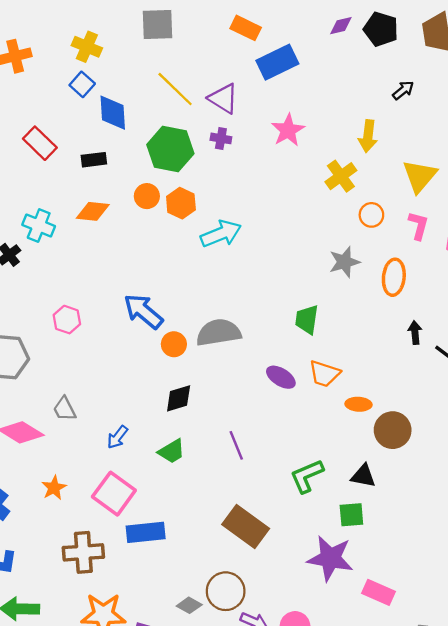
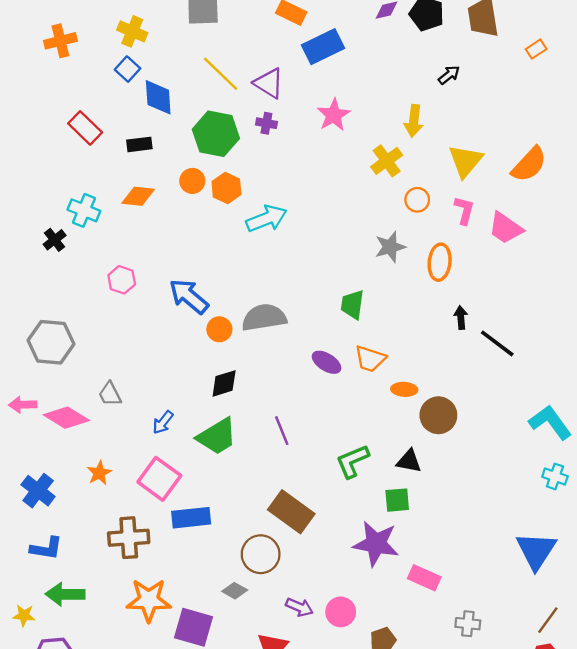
pink hexagon: (67, 320) -> (122, 280), moved
green trapezoid: (172, 451) -> (217, 436), size x1.5
brown circle: (226, 591) -> (261, 554), moved

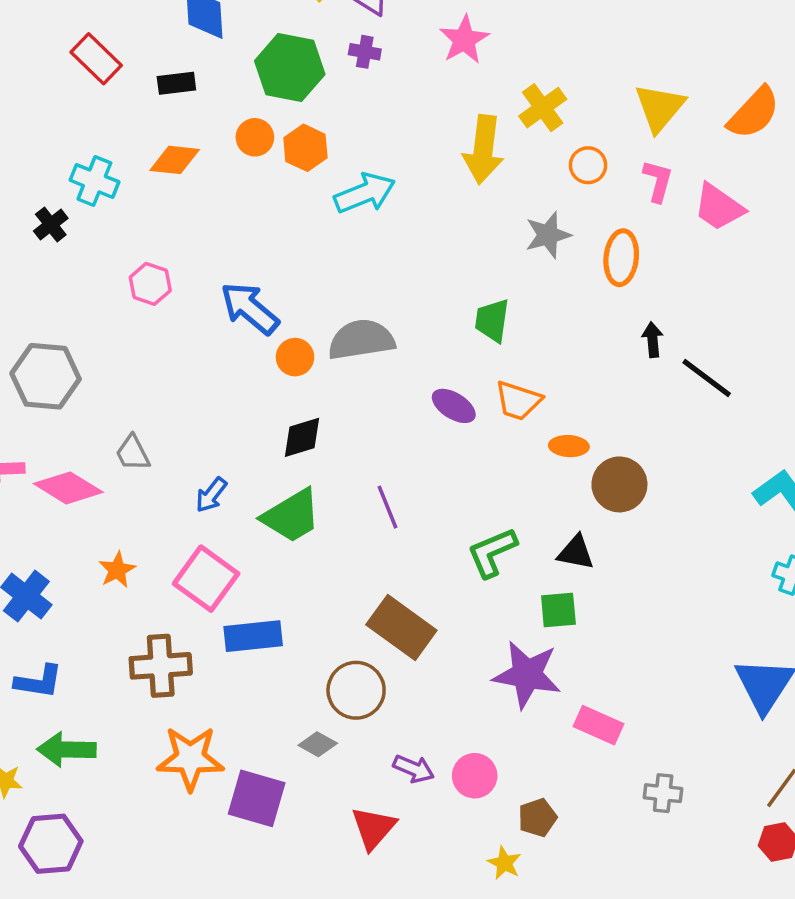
yellow arrow: (414, 121) -> (483, 150), moved, size x1.4

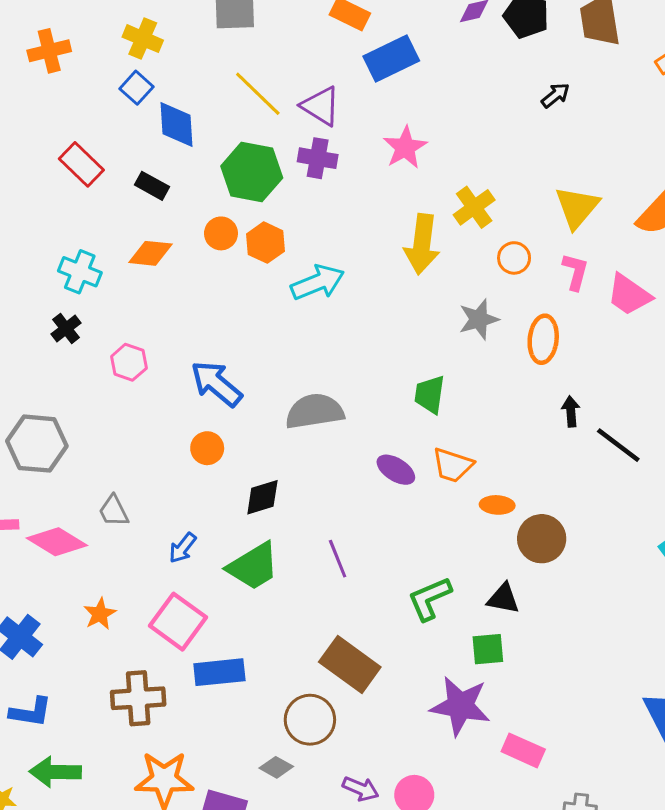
purple cross: (365, 52) -> (318, 158), size x1.4
black rectangle: (176, 83) -> (152, 186), turned 36
black cross: (51, 225) -> (66, 329), moved
orange circle: (295, 357) -> (207, 448), moved

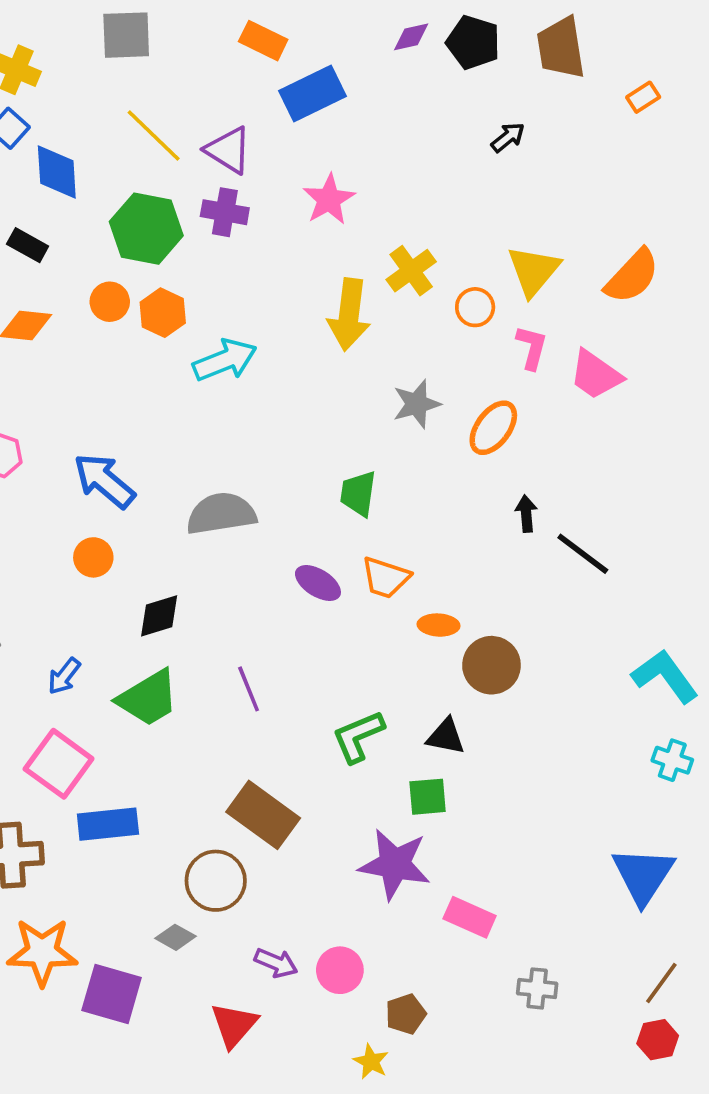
orange circle: (514, 258) -> (475, 307), moved
orange ellipse: (543, 339) -> (493, 428), turned 30

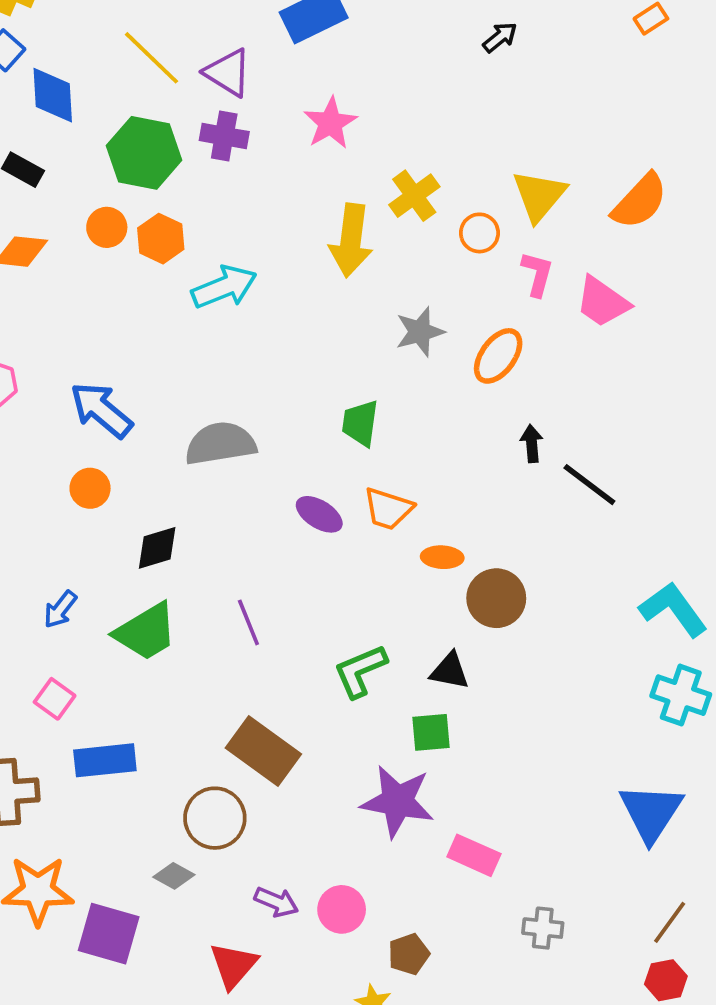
black arrow: (508, 137) -> (500, 37), moved
cyan cross: (672, 760) -> (681, 695), size x1.4
pink square: (59, 764) -> (55, 699), size x0.6

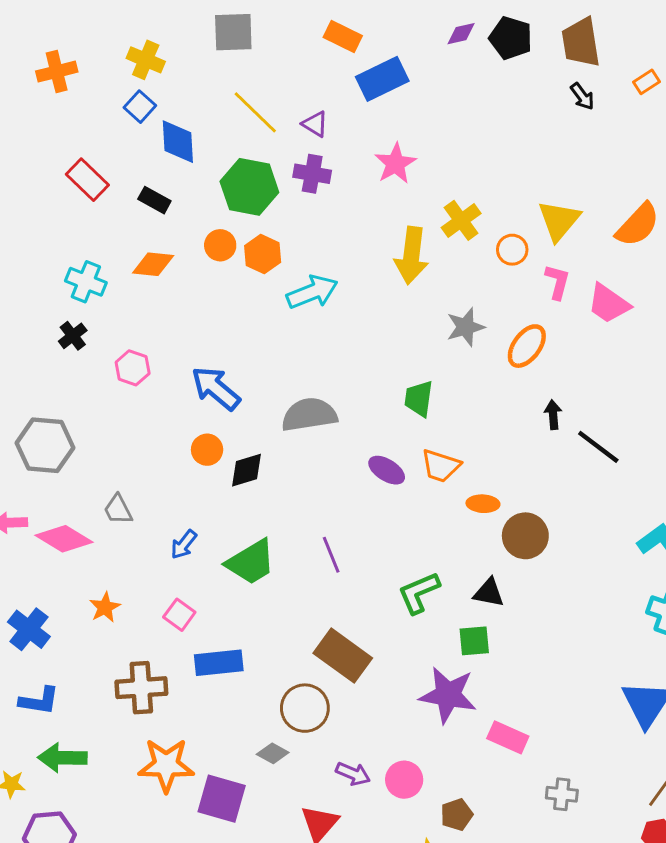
black arrow: (500, 37) -> (582, 96), moved, turned 92
purple triangle: (228, 73) -> (315, 124), size x0.7
black diamond: (157, 548) -> (246, 470), moved

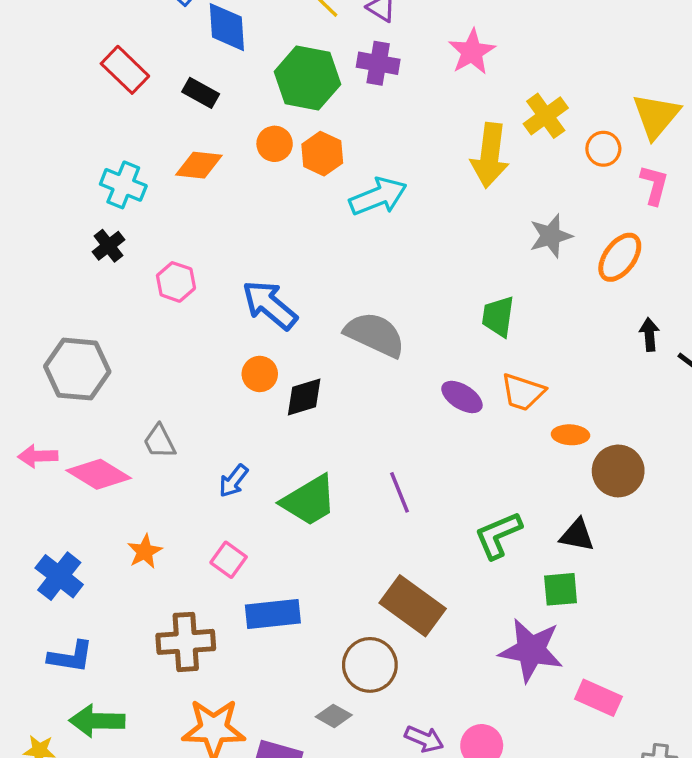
gray semicircle: (309, 415) -> (375, 335), turned 34

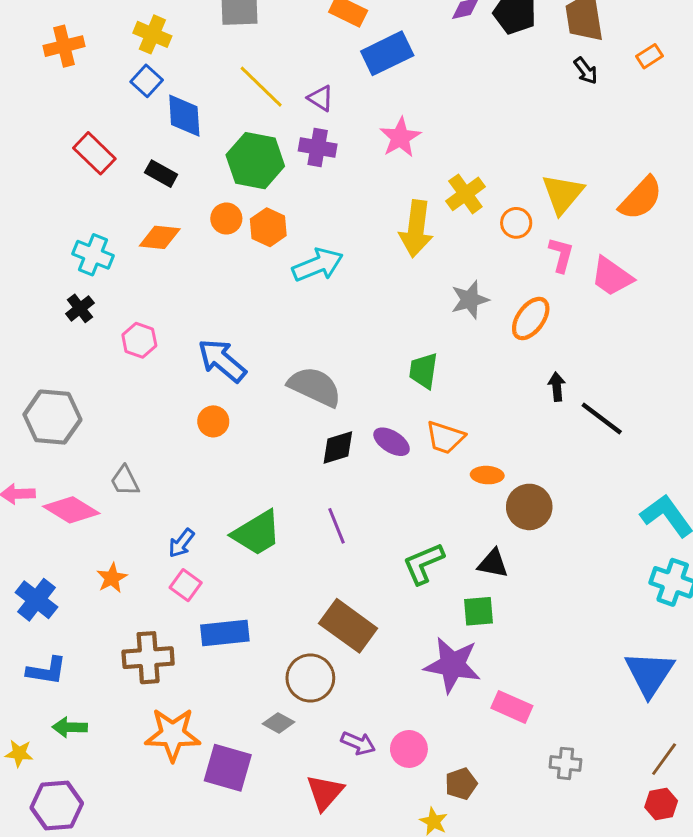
black diamond: (304, 397) -> (338, 448), moved
blue arrow: (233, 481) -> (181, 543), moved
green arrow: (97, 721) -> (70, 727), size x0.7

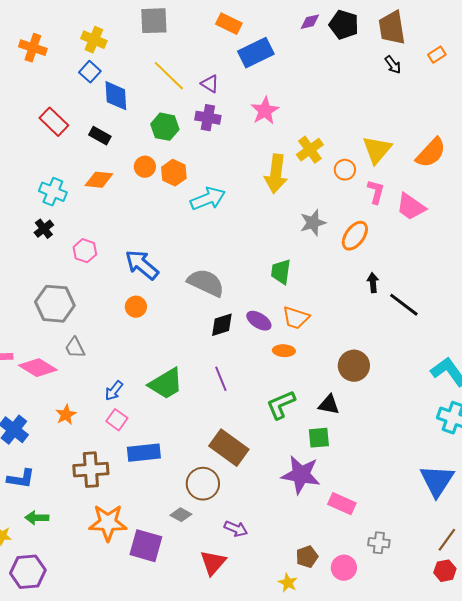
orange cross: (64, 46) -> (33, 48), turned 32
green hexagon: (255, 161) -> (165, 127), size x0.7
gray hexagon: (52, 417) -> (55, 304), moved
orange ellipse: (487, 475) -> (284, 351), moved
pink circle: (409, 749) -> (344, 568), moved

